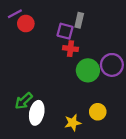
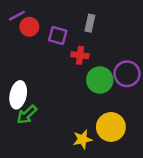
purple square: (65, 31) -> (58, 35), moved
yellow circle: (98, 112) -> (111, 127), size x1.5
white ellipse: (37, 113) -> (18, 95), moved

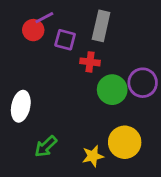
purple line: (17, 16) -> (44, 18), moved
gray rectangle: (90, 23) -> (101, 26), size x1.5
green arrow: (27, 115) -> (46, 146), moved

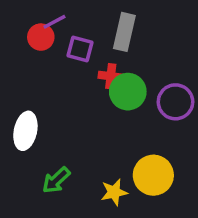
green circle: (112, 90) -> (128, 92), moved

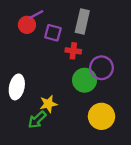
green circle: (128, 92) -> (85, 80), moved
purple circle: (176, 102) -> (101, 68), moved
yellow star: (114, 192) -> (48, 104), moved

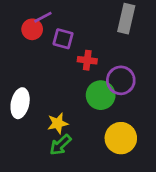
gray rectangle: (82, 21) -> (126, 19), moved
green arrow: (37, 120) -> (60, 145), moved

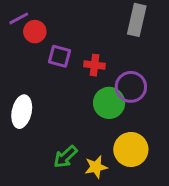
purple line: (43, 17) -> (19, 18), moved
purple square: (63, 39) -> (60, 56), moved
yellow star: (58, 123) -> (96, 167), moved

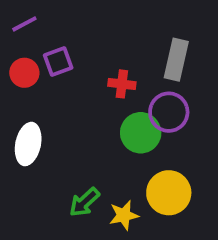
gray rectangle: (137, 20) -> (176, 60), moved
red circle: (35, 32) -> (24, 73), moved
purple square: (60, 56) -> (58, 61), moved, turned -35

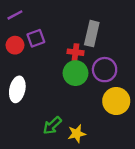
gray rectangle: (176, 60) -> (92, 34), moved
green circle: (141, 133) -> (75, 73), moved
yellow circle: (169, 193) -> (116, 101), moved

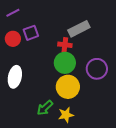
gray rectangle: (92, 34) -> (79, 29), turned 50
purple circle: (105, 70) -> (97, 69), moved
yellow circle: (116, 101) -> (68, 87), moved

